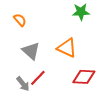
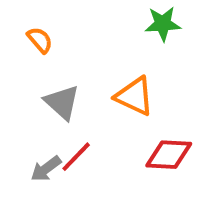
gray arrow: (23, 84) -> (46, 169), turned 91

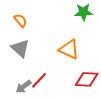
gray triangle: (62, 102) -> (20, 48), moved

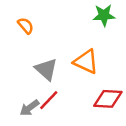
gray triangle: (20, 48) -> (46, 69), moved

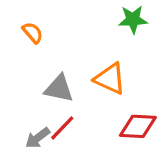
gray triangle: (46, 69) -> (59, 89), turned -30

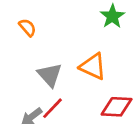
green star: (133, 19) -> (112, 16), turned -30
gray triangle: (59, 89) -> (50, 75), turned 36

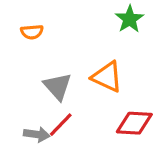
orange semicircle: (27, 27) -> (32, 32), turned 126
gray arrow: (32, 117) -> (37, 134), turned -135

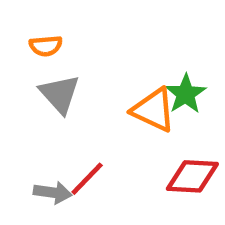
green star: (130, 19) -> (186, 94), moved
gray triangle: (58, 86) -> (60, 94), moved

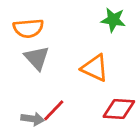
orange semicircle: (46, 46) -> (28, 28), size x1.5
green star: (186, 94) -> (113, 20), moved, turned -30

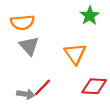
green star: (113, 20) -> (90, 16), turned 30
orange triangle: (95, 68) -> (75, 54), turned 30

